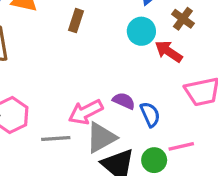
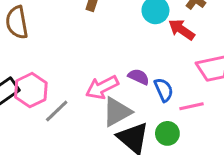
gray line: (56, 138) -> (57, 111), moved, turned -40
pink line: (181, 146) -> (192, 106), moved

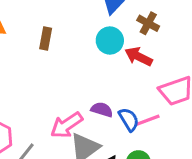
pink line: (192, 106) -> (148, 120), moved

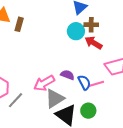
brown cross: (148, 23) -> (91, 25), moved, turned -32
brown rectangle: (46, 39) -> (19, 24), moved

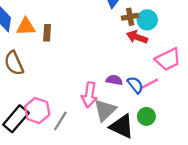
cyan circle: (76, 31) -> (147, 20), moved
pink arrow: (44, 83) -> (89, 95), turned -40

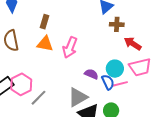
cyan circle: (147, 20) -> (115, 69), moved
orange triangle: (26, 27) -> (45, 44), moved
red arrow: (137, 37) -> (133, 44), moved
pink arrow: (89, 95) -> (70, 47), moved

